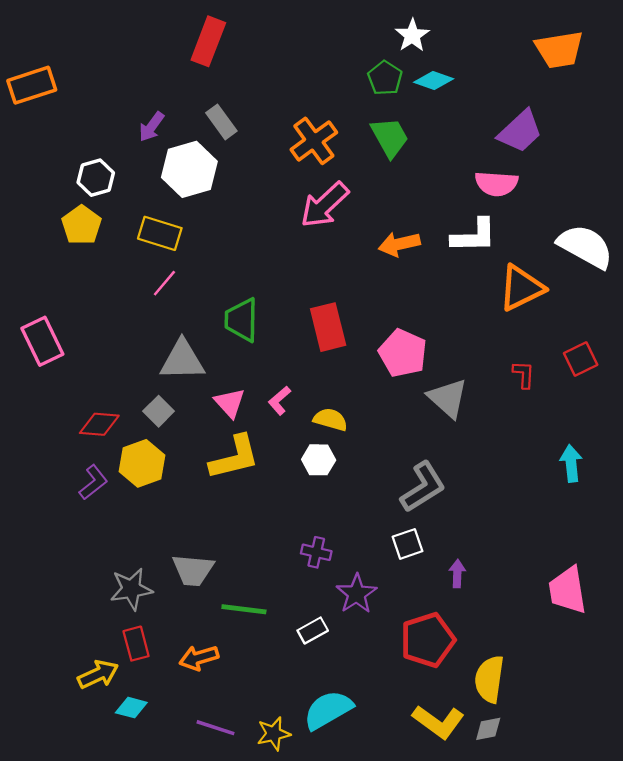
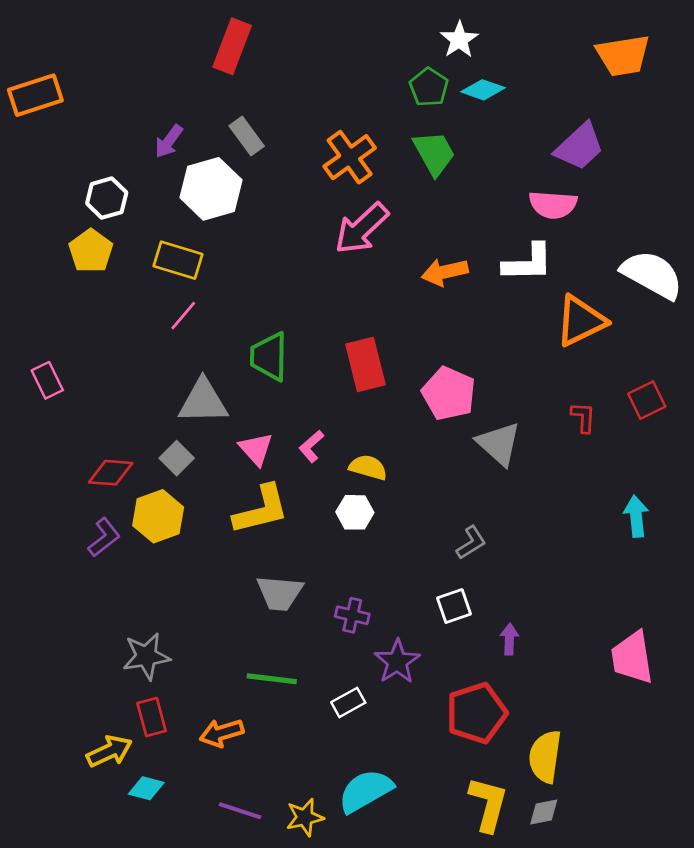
pink rectangle: (42, 341) -> (47, 380), size x0.7
gray L-shape: (423, 487) -> (471, 543), size x0.6
gray trapezoid: (193, 570) -> (280, 593), moved
yellow L-shape: (438, 722) -> (488, 804), turned -111

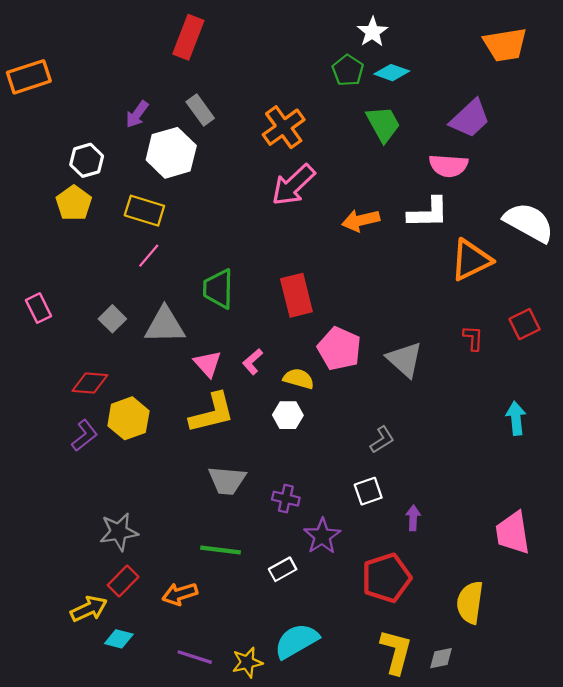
green trapezoid: (434, 153) -> (383, 124), moved
pink pentagon: (449, 393) -> (339, 349), moved
gray square: (177, 458) -> (112, 319), moved
red rectangle: (152, 717) -> (123, 581), turned 60
yellow semicircle: (545, 757) -> (470, 602), moved

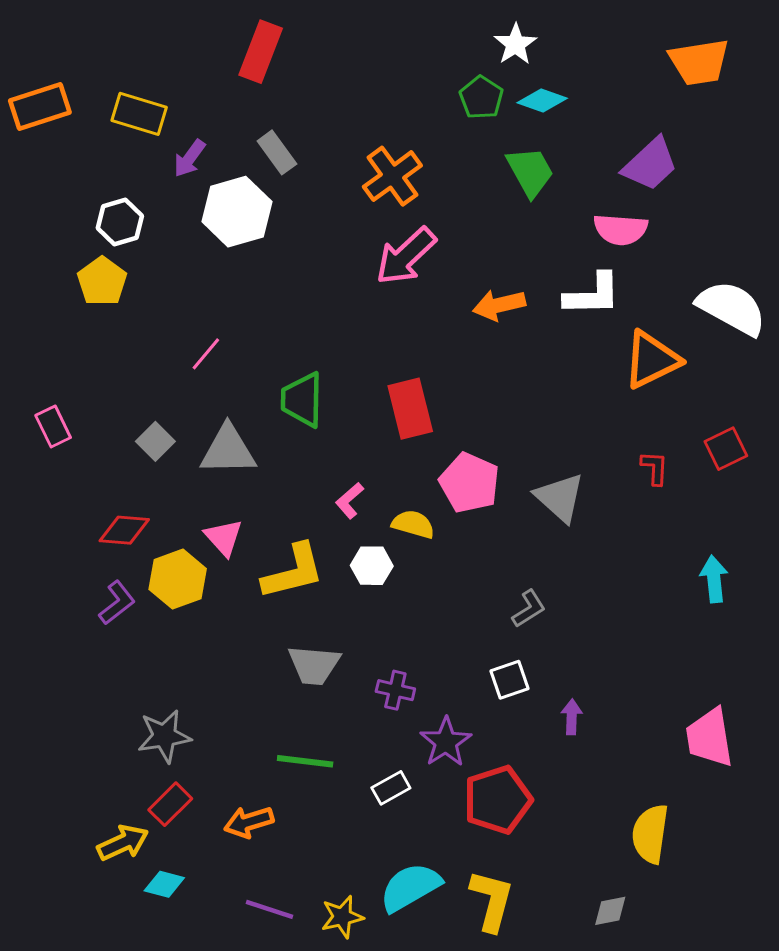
yellow rectangle: (144, 211) -> (139, 114), moved
pink triangle: (208, 364) -> (224, 538), moved
white hexagon: (288, 415) -> (372, 566), moved
red pentagon: (386, 578) -> (498, 800), moved
yellow L-shape: (396, 652) -> (492, 900), moved

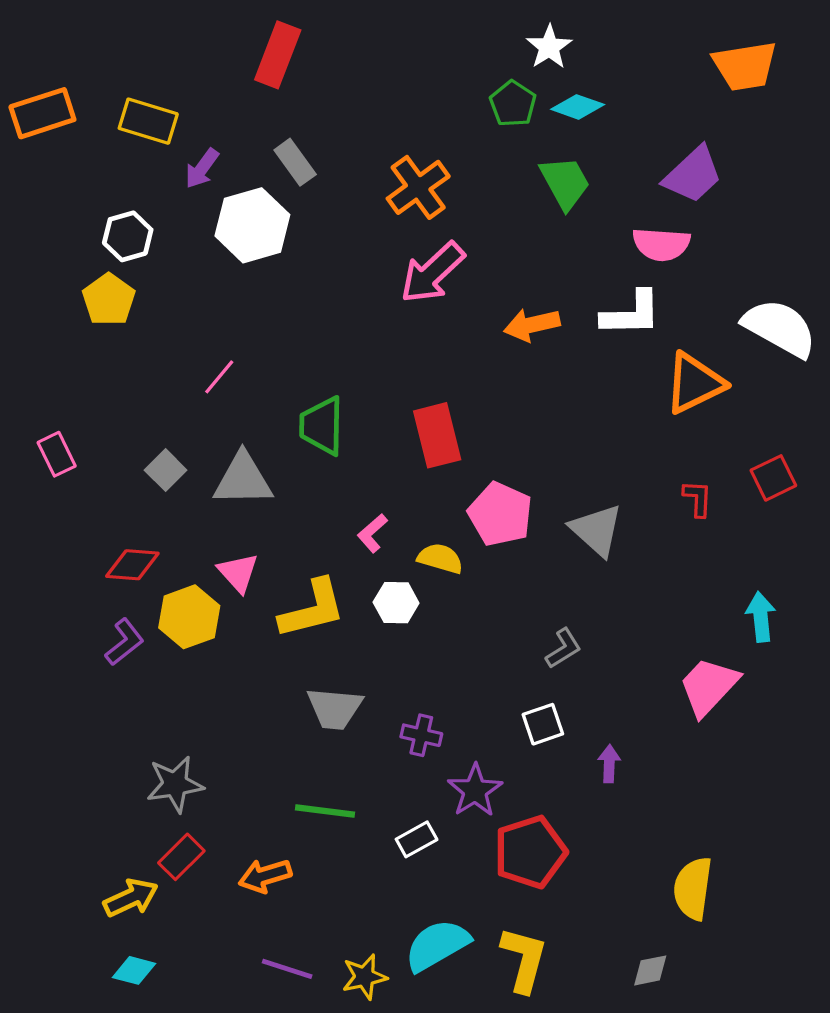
pink trapezoid: (709, 738) -> (709, 686), moved, turned 52
cyan diamond: (164, 884) -> (134, 970), moved

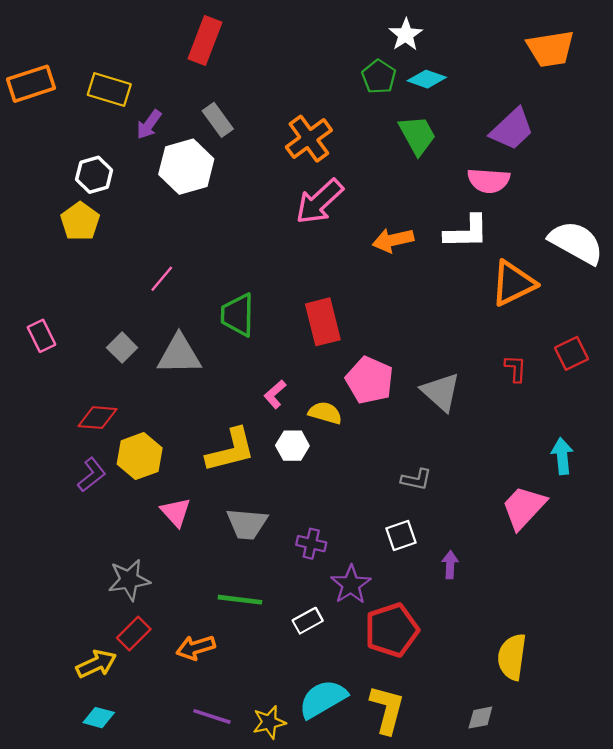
pink triangle: (238, 573) -> (176, 512), moved
gray L-shape: (563, 648) -> (416, 479), turned 44

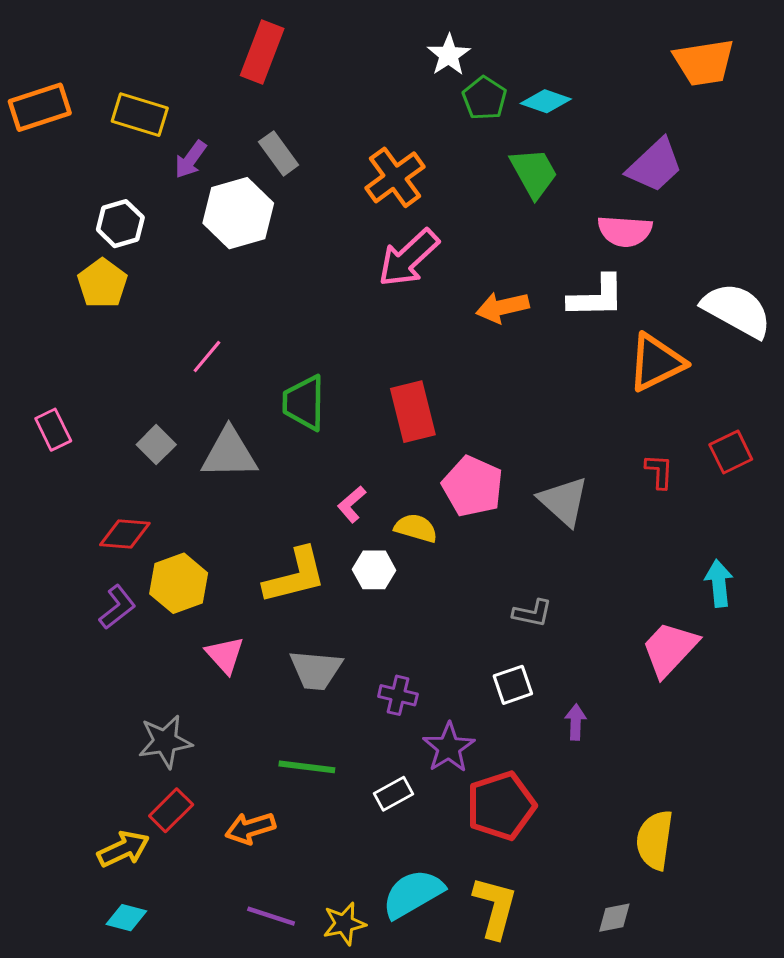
white star: (406, 35) -> (449, 55), moved

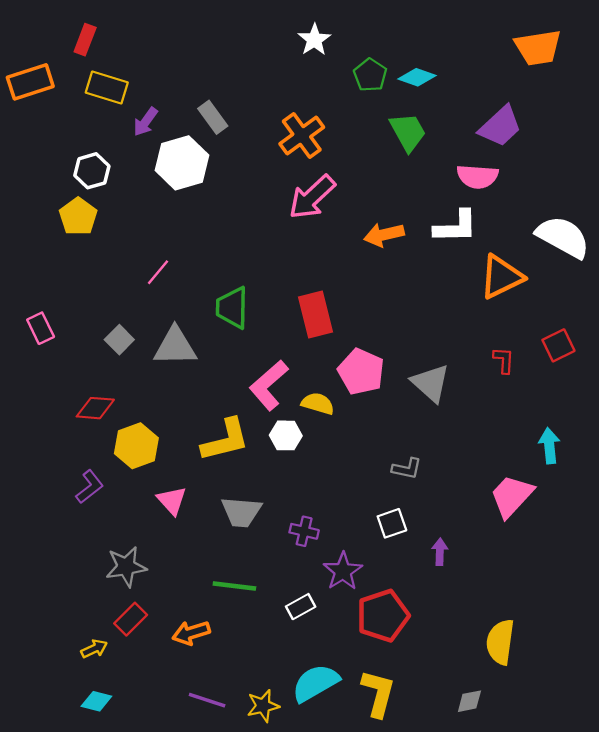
red rectangle: (262, 52) -> (85, 40), moved, size x0.7
white star: (449, 55) -> (314, 40), moved
pink L-shape: (352, 504) -> (269, 385), size x1.8
purple L-shape: (117, 607) -> (90, 487), moved
yellow arrow: (123, 849) -> (94, 649), size x0.7

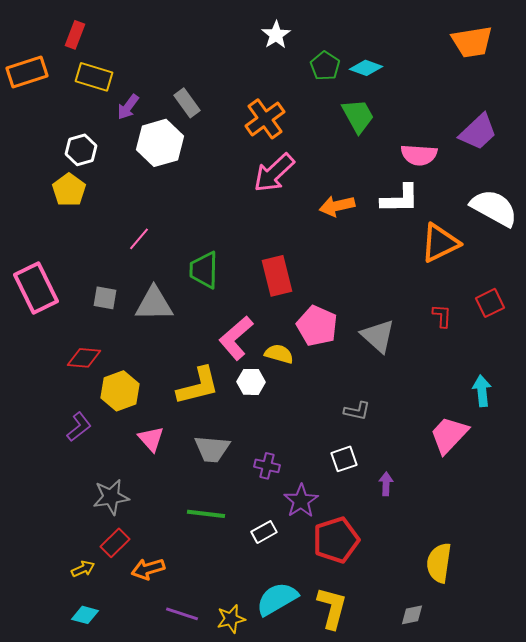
purple trapezoid: (500, 126) -> (478, 132), moved
pink rectangle: (41, 328) -> (36, 288), size x1.8
gray square: (119, 340) -> (105, 298), turned -35
orange arrow: (191, 633) -> (148, 569), moved

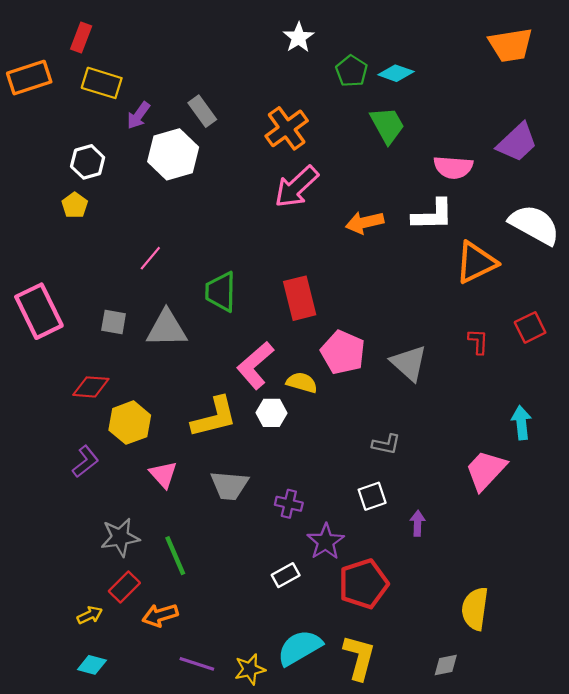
yellow pentagon: (69, 190) -> (75, 205), size x0.7
green line: (206, 514) -> (175, 556), moved, turned 60

